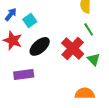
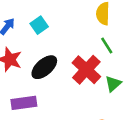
cyan square: (30, 20) -> (39, 25), moved
green triangle: (94, 59) -> (113, 84), turned 32

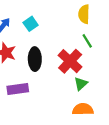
black ellipse: (44, 67) -> (35, 59), turned -50
green triangle: (113, 84) -> (81, 84), moved

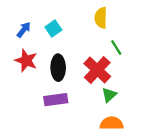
yellow semicircle: (84, 14) -> (101, 18), moved
purple rectangle: (18, 89) -> (56, 100), moved

